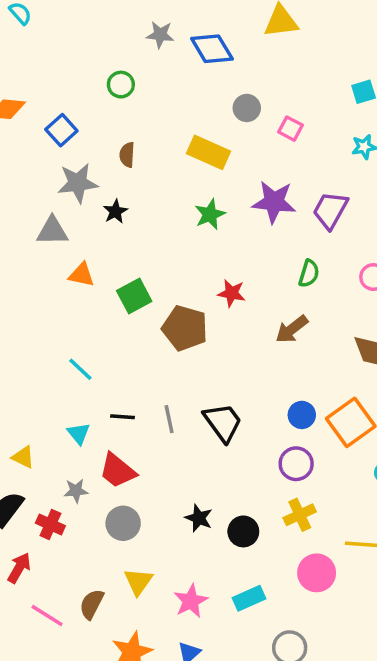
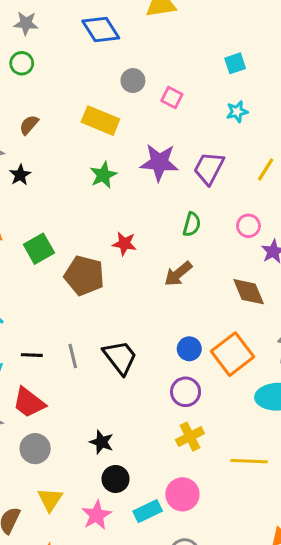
gray star: (160, 35) -> (26, 23), moved
brown semicircle: (127, 155) -> (29, 125), turned 40
black circle: (243, 531) -> (116, 479), moved
pink circle: (317, 573) -> (182, 494), moved

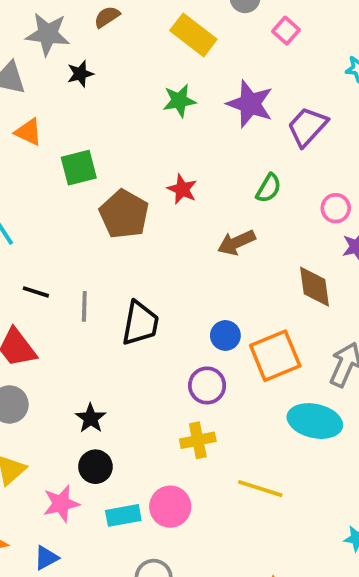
black trapezoid: (120, 357) -> (140, 323), turned 33

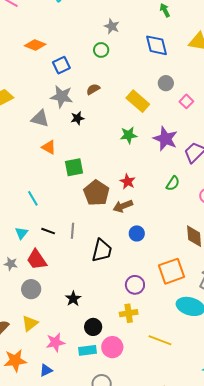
brown arrow: (236, 243) -> (123, 206), moved
gray line: (84, 306) -> (72, 231), moved
blue circle: (225, 335) -> (137, 233), moved
black circle: (95, 467) -> (93, 327), moved

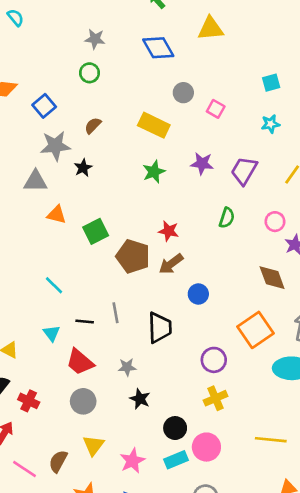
purple star: (165, 139) -> (202, 164), size x0.7
gray star: (11, 264) -> (127, 367), moved
yellow line: (160, 340) -> (271, 440), moved

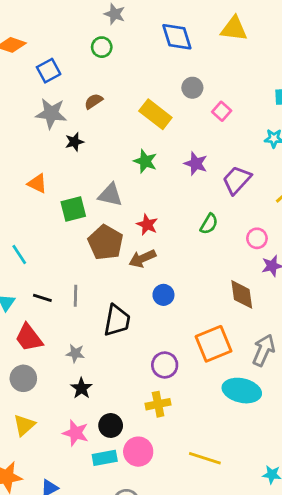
green star: (154, 172) -> (145, 161), turned 30
gray triangle: (35, 181) -> (110, 195), moved
pink star: (132, 461) -> (76, 433), moved, turned 30

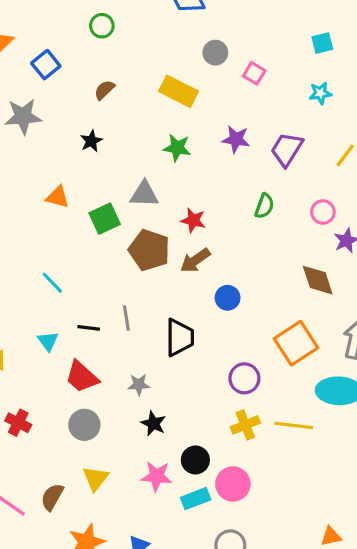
gray star: (51, 113) -> (23, 116), moved
yellow line: (205, 458) -> (294, 425), moved

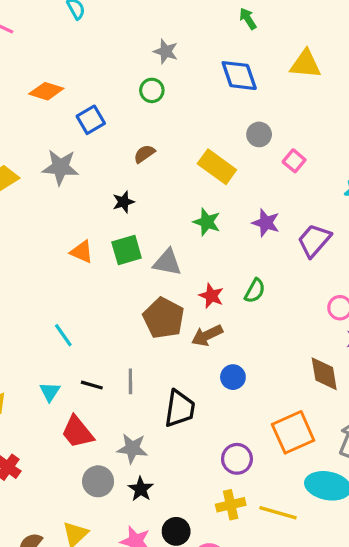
green semicircle: (264, 206) -> (255, 291), moved
green square: (105, 219) -> (127, 250), moved
gray star: (139, 385) -> (132, 449), size x1.4
gray circle: (84, 425) -> (98, 481), moved

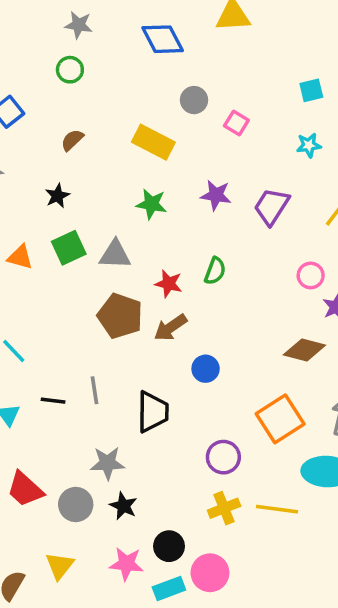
brown diamond: (324, 374) -> (304, 350), turned -57
red trapezoid: (77, 432) -> (25, 489), moved

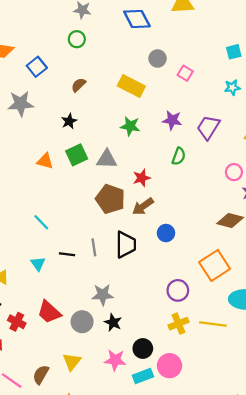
green semicircle: (215, 271) -> (179, 156), moved
red star: (169, 284) -> (142, 178), turned -30
black trapezoid: (153, 412) -> (126, 245), moved

